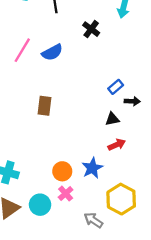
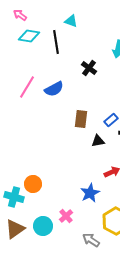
brown rectangle: (44, 106) -> (81, 119), moved
black triangle: (112, 119) -> (98, 141), moved
orange circle: (62, 171) -> (33, 184), moved

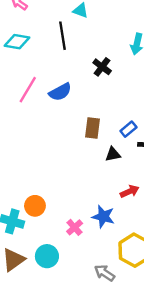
cyan diamond: (29, 36) -> (17, 42), moved
blue star: (90, 193) -> (103, 217), turned -30
pink cross: (66, 216) -> (75, 227), moved

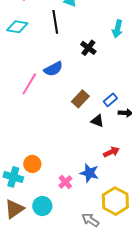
pink line: (28, 90) -> (29, 84), moved
brown rectangle: (92, 128) -> (80, 99), turned 36
black triangle: (113, 154) -> (97, 121), turned 32

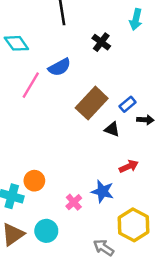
cyan diamond: (17, 27) -> (16, 43), moved, turned 45
brown rectangle: (80, 99) -> (92, 103), size x1.5

